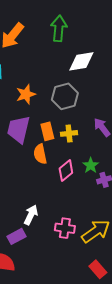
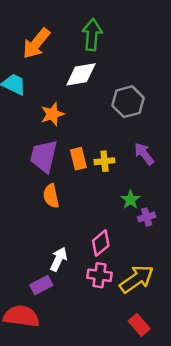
white diamond: (81, 61) -> (81, 74), moved
gray hexagon: (65, 96) -> (128, 102), moved
orange semicircle: (40, 154) -> (51, 196), moved
pink diamond: (66, 171) -> (101, 243), moved

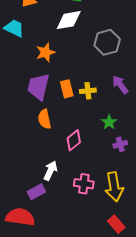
purple cross: (147, 217) -> (120, 144), moved
pink diamond: (101, 243) -> (74, 140), moved
yellow arrow: (137, 279) -> (114, 187), turned 116

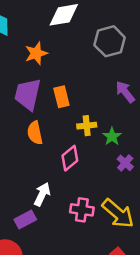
yellow cross: (88, 91) -> (87, 126), moved
purple cross: (120, 144) -> (125, 163), turned -32
yellow arrow: (114, 187) -> (118, 213), turned -40

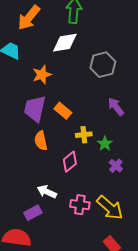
orange rectangle: (61, 97) -> (63, 111), turned -36
white arrow: (42, 194) -> (47, 192), turned -90

